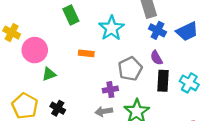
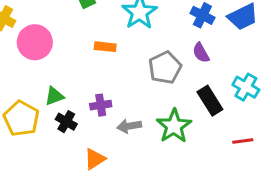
green triangle: (49, 74) -> (54, 96), moved
black rectangle: (163, 81) -> (210, 101), moved, turned -35
purple cross: (110, 90) -> (101, 105), moved

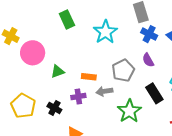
orange rectangle: (105, 47) -> (89, 77), moved
green triangle: (54, 96) -> (58, 72), moved
gray arrow: (129, 126) -> (104, 91), moved

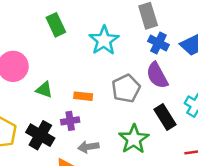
purple semicircle: (148, 60) -> (157, 75), size x1.5
green triangle: (58, 72) -> (44, 90), turned 40
gray arrow: (104, 91) -> (88, 147), moved
black cross: (54, 108) -> (40, 135), size x1.5

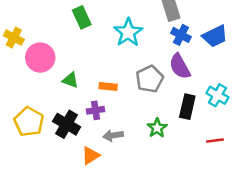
black rectangle: (165, 117) -> (187, 107), turned 45
green star: (134, 139) -> (157, 128), size x0.7

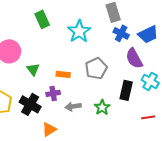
purple semicircle: (180, 66) -> (134, 58), moved
green triangle: (70, 80) -> (33, 69), turned 32
gray arrow: (113, 135) -> (73, 106), moved

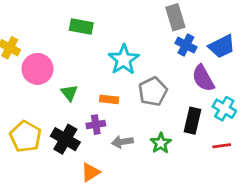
green rectangle: (42, 19) -> (81, 27), turned -54
cyan star: (79, 31) -> (124, 60), moved
red line: (148, 117) -> (222, 146), moved

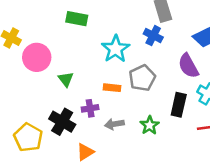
blue cross: (186, 45) -> (153, 36), moved
orange rectangle: (109, 99) -> (112, 88), moved
yellow pentagon: (26, 136) -> (28, 137), moved

